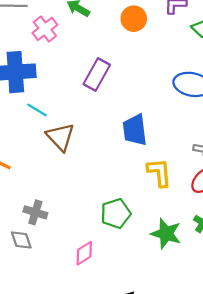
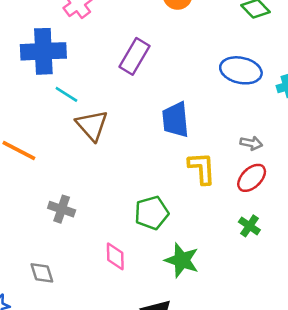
green star: (166, 234) -> (182, 260), moved
gray diamond: (21, 240) -> (42, 273), moved
pink diamond: (84, 253) -> (115, 256), turned -60

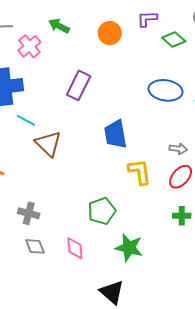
green cross: (249, 226) -> (182, 216), turned -30
gray diamond: (42, 273) -> (35, 246), moved

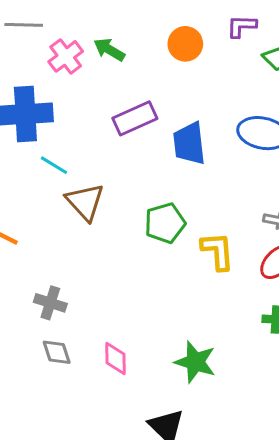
green arrow: (59, 26) -> (109, 50), moved
purple rectangle: (79, 85) -> (135, 118), turned 36
blue trapezoid: (116, 134) -> (189, 143), moved
green pentagon: (102, 211) -> (165, 223), moved

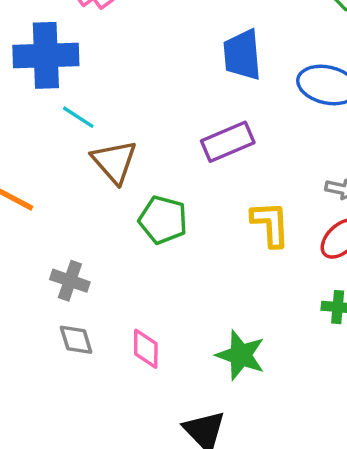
purple rectangle: (135, 118) -> (228, 142), moved
blue trapezoid: (189, 143) -> (242, 55), moved
green pentagon: (165, 223) -> (163, 220), moved, turned 30

